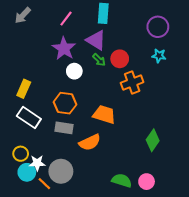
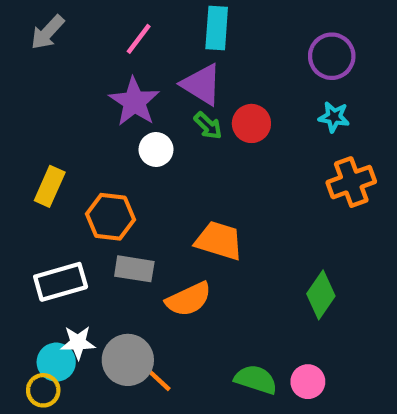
orange cross: (132, 83) -> (351, 182), moved
orange hexagon: (65, 103) -> (110, 217), moved
white rectangle: (29, 118) -> (61, 282), moved, turned -50
yellow circle: (21, 154) -> (43, 390), moved
orange line: (44, 184) -> (158, 379), moved

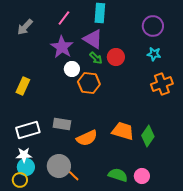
gray arrow: (48, 32) -> (25, 27), moved
orange hexagon: (110, 217) -> (89, 83), moved
orange trapezoid: (219, 241) -> (123, 131), moved
white star: (78, 343) -> (24, 155), moved

